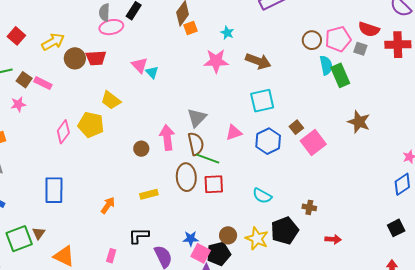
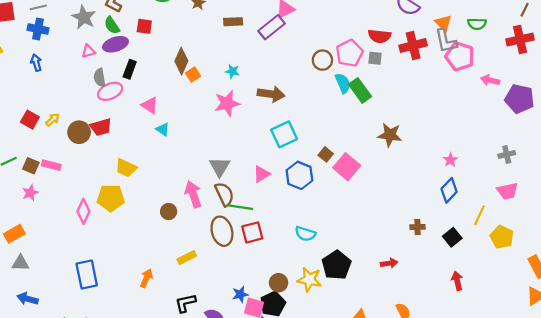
red square: (16, 36) -> (30, 120), moved
yellow arrow: (53, 42) -> (53, 120), size x0.6
pink triangle: (140, 65) -> (150, 105), moved
brown cross: (309, 207) -> (417, 227), moved

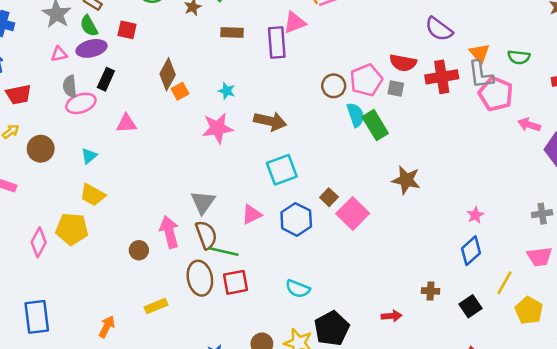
purple rectangle: (272, 27) -> (277, 42), turned -60
pink triangle: (150, 105) -> (126, 123), turned -42
red trapezoid: (101, 127) -> (18, 94), moved
cyan triangle: (163, 129) -> (89, 156), moved, turned 40
red arrow: (389, 263) -> (392, 316), moved

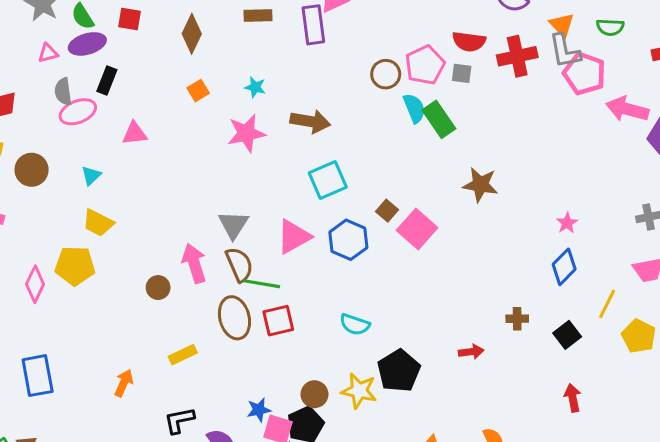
brown diamond: (168, 74) -> (192, 34), moved
pink arrow: (529, 125) -> (627, 109), size x1.5
pink triangle: (252, 214) -> (294, 237), size x1.4

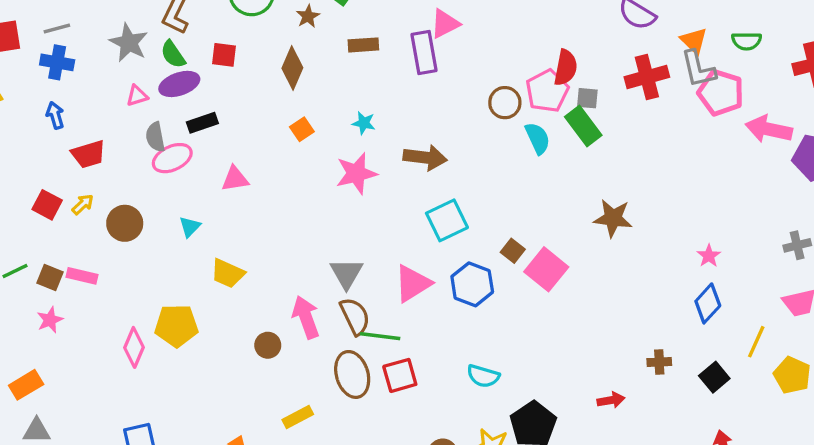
red semicircle: (469, 41) -> (566, 68), moved, turned -84
black rectangle: (107, 81) -> (202, 123), turned 52
green rectangle: (439, 119) -> (583, 126), moved
yellow trapezoid: (98, 223) -> (228, 273), moved

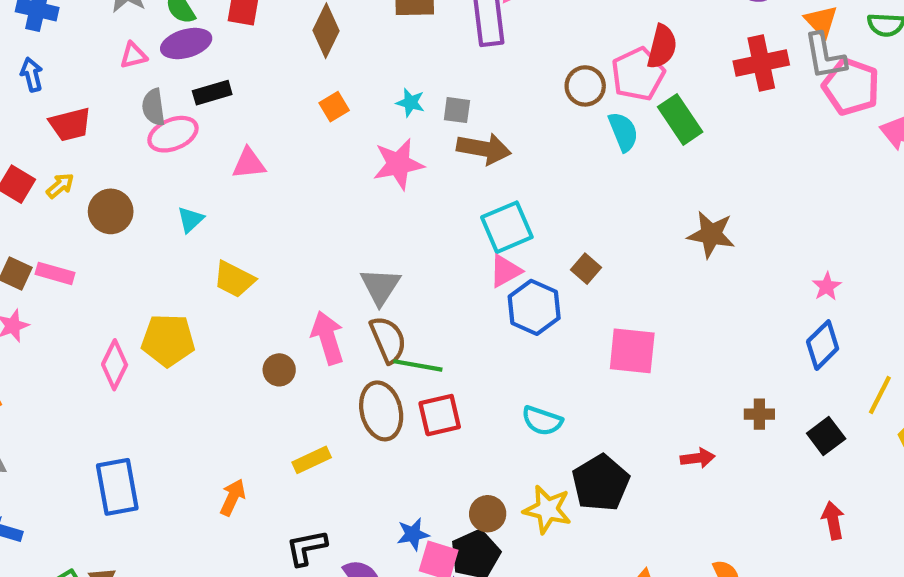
gray square: (587, 98) -> (457, 110), moved
pink square: (546, 269) -> (632, 351), moved, turned -36
pink triangle: (413, 283) -> (505, 271), moved, size x0.7

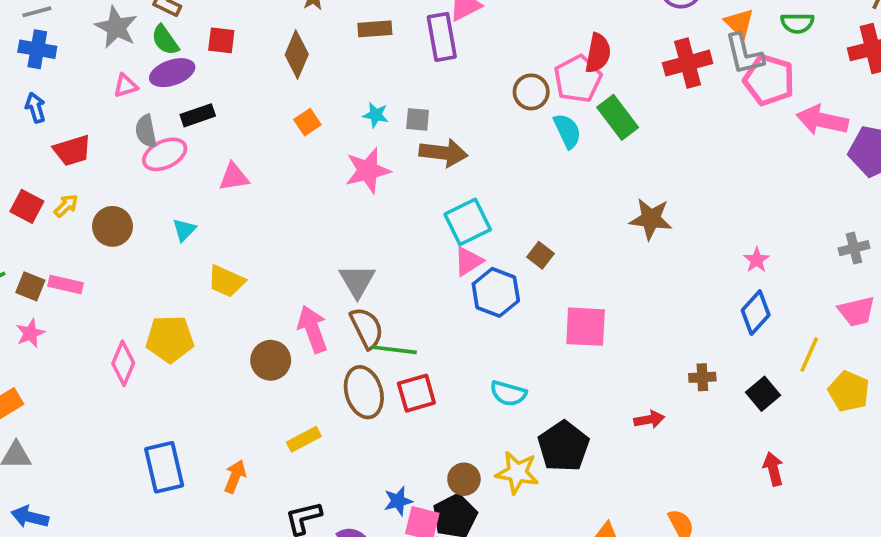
brown circle: (279, 370) -> (271, 360), size x1.4
blue rectangle: (117, 487) -> (164, 467), moved

